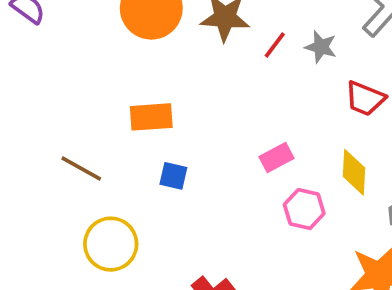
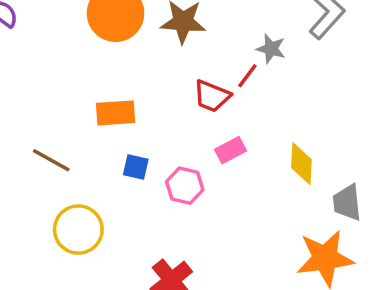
red line: (275, 45) -> (247, 76), moved
red trapezoid: (365, 98) -> (212, 96), moved
pink hexagon: (304, 209) -> (185, 186), moved

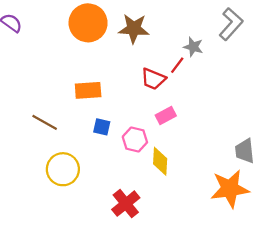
yellow diamond: (301, 164) -> (160, 161), moved

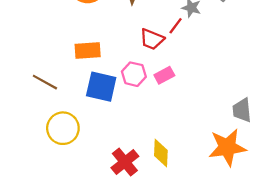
blue square: (102, 127) -> (101, 87), size x1.8
pink hexagon: (135, 140) -> (134, 74), moved
yellow diamond: (160, 161) -> (161, 153), moved

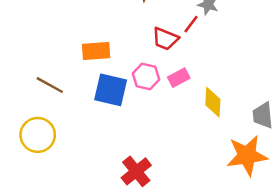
yellow circle: (63, 128) -> (38, 135), moved
yellow diamond: (161, 153) -> (213, 102), moved

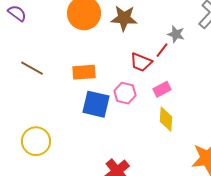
pink rectangle: (179, 78) -> (162, 89), moved
brown line: (50, 85) -> (32, 68), moved
yellow diamond: (213, 102) -> (166, 119), moved

